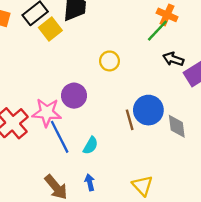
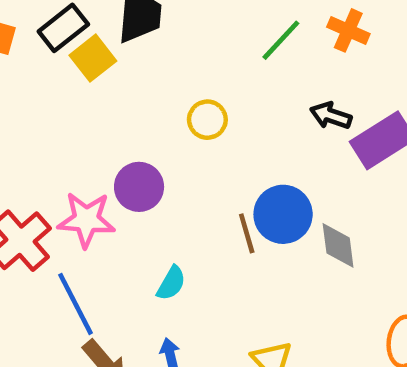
orange cross: (167, 15) -> (348, 30), moved
green line: (157, 31) -> (281, 40), moved
blue line: (60, 137) -> (76, 304), moved

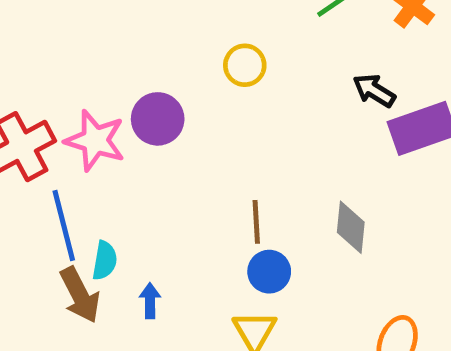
blue circle: (283, 214) -> (269, 272), moved, size x0.7
brown line: (247, 233) -> (256, 222), moved
cyan semicircle: (171, 283) -> (105, 261), moved, turned -33

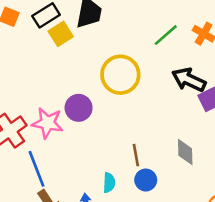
yellow circle: (245, 65) -> (120, 75), size x1.8
black arrow: (374, 90) -> (189, 80), size x1.5
cyan semicircle: (105, 261) -> (109, 183), moved

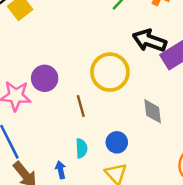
yellow circle: (120, 75) -> (110, 72), moved
brown line: (136, 155) -> (81, 106), moved

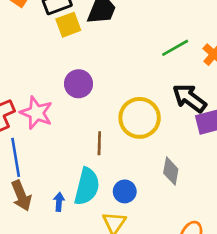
purple circle: (45, 78) -> (79, 84), moved
cyan semicircle: (81, 148) -> (87, 187), size x1.8

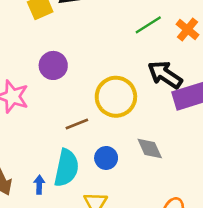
brown line: (99, 143) -> (77, 124), turned 70
gray diamond: (171, 171) -> (150, 148), turned -32
blue circle: (125, 191) -> (106, 158), moved

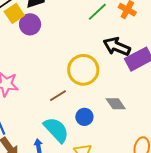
purple circle: (53, 65) -> (30, 24), moved
cyan semicircle: (66, 168) -> (56, 130), turned -44

